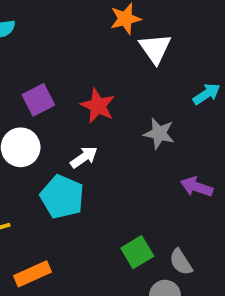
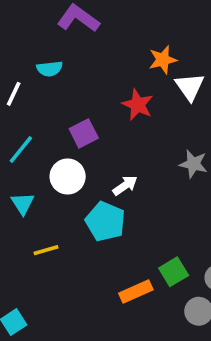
red star: (98, 106) -> (138, 105), moved
orange rectangle: (32, 274) -> (136, 291), moved

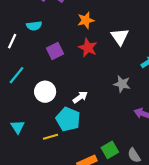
orange star: (163, 60) -> (86, 20), moved
purple square: (84, 133) -> (55, 51), moved
cyan triangle: (23, 203) -> (18, 127), moved
yellow line: (46, 250) -> (51, 137), moved

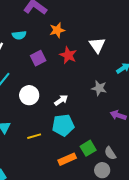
orange star: (86, 20) -> (57, 30), moved
cyan pentagon: (68, 119) -> (63, 125), moved, turned -30

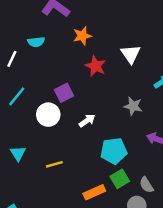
purple square: (38, 58) -> (64, 93), moved
cyan pentagon: (63, 125) -> (114, 151), moved

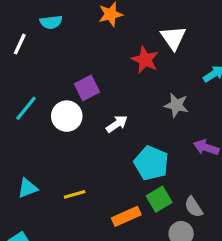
red star: (96, 66) -> (145, 60), moved
cyan line: (17, 96) -> (26, 108), moved
cyan pentagon: (114, 151) -> (151, 163), turned 30
cyan triangle: (18, 153) -> (28, 188), moved, turned 42
yellow line: (54, 164) -> (75, 194), moved

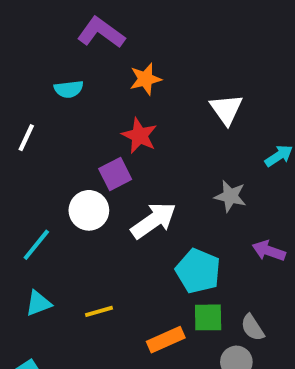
white line: (20, 44) -> (26, 138), moved
red star: (145, 60) -> (139, 136), moved
cyan line: (26, 108) -> (36, 245), moved
white arrow: (117, 124) -> (154, 220), size x1.6
green square: (159, 199) -> (208, 317), turned 30

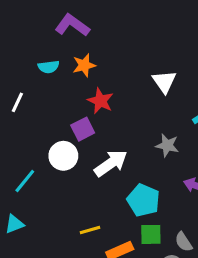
orange star: (145, 79) -> (84, 65), moved
cyan triangle: (38, 303) -> (14, 224), moved
yellow line: (99, 311) -> (90, 230), moved

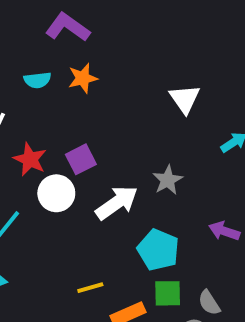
red star: (100, 101) -> (30, 159), moved
gray star: (167, 145) -> (168, 180), moved, turned 30

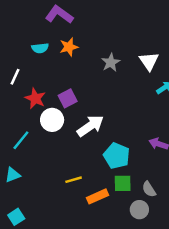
white triangle: (185, 99) -> (149, 61), moved
gray star: (168, 180) -> (111, 62), moved

